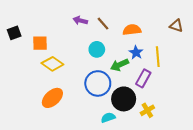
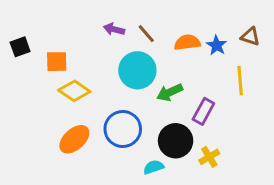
cyan circle: (97, 49) -> (137, 70), size x1.6
blue star: (136, 52) -> (217, 45), moved
yellow line: (158, 57) -> (240, 81), moved
blue circle: (98, 83) -> (123, 129), moved

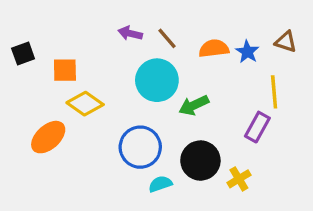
purple rectangle: (203, 111) -> (257, 127), moved
orange ellipse: (74, 139) -> (48, 137), moved
cyan semicircle: (154, 167) -> (160, 184), moved

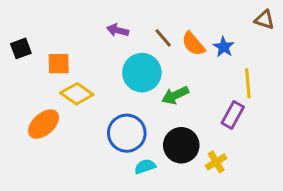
brown line: (167, 38) -> (163, 38), moved
brown triangle: (286, 42) -> (264, 20), moved
orange semicircle: (214, 48) -> (193, 44), turned -124

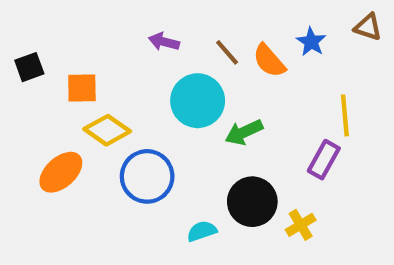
blue star: (224, 47) -> (311, 42), moved
blue circle: (127, 133) -> (147, 176), moved

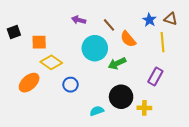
brown triangle: (368, 27) -> (171, 19), moved
orange semicircle: (269, 61) -> (128, 39), moved
yellow line: (345, 115) -> (163, 42), moved
blue circle: (147, 176) -> (71, 85), size x0.6
yellow cross: (301, 225) -> (144, 108), turned 32

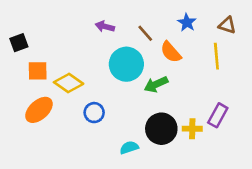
blue star: (149, 20) -> (187, 22), moved
orange square: (39, 42) -> (38, 71), moved
purple rectangle: (155, 77) -> (218, 115), moved
yellow cross: (144, 108) -> (192, 129), moved

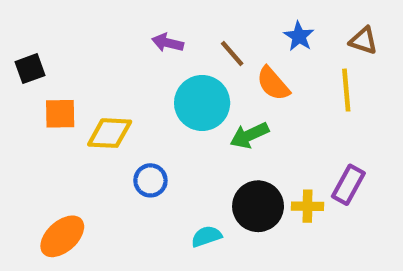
yellow diamond: (69, 83) -> (110, 133), turned -32
orange ellipse: (39, 110) -> (62, 236), moved

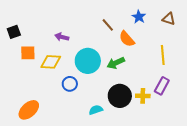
purple arrow: (168, 43) -> (62, 37), moved
yellow line: (346, 90) -> (163, 55), moved
cyan circle: (202, 103) -> (88, 61), moved

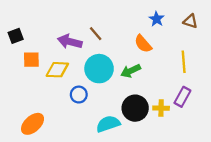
brown line: (108, 25) -> (96, 34), moved
purple arrow: (62, 37) -> (70, 42), size x1.5
cyan semicircle: (96, 110) -> (108, 124), size x1.5

